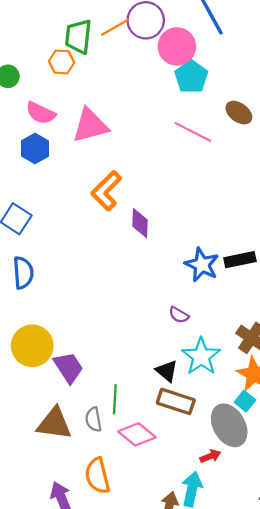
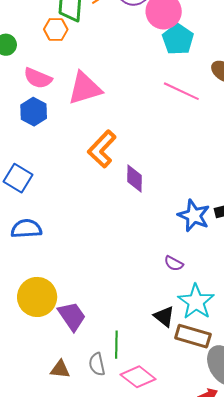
blue semicircle: (23, 273) -> (26, 229), turned -88
brown rectangle: (176, 401) -> (193, 336), moved
brown triangle: (54, 424) -> (60, 369), size x0.6

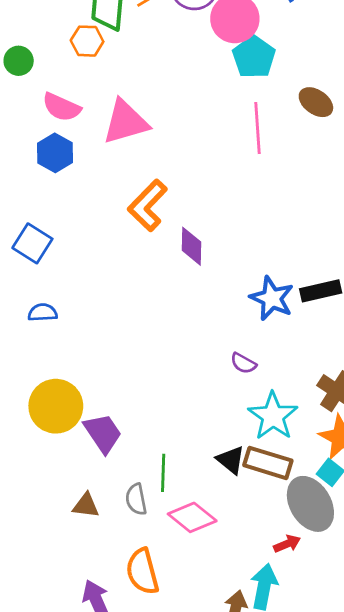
pink line: (181, 91) -> (257, 128), turned 60
blue semicircle: (26, 229) -> (43, 313), size x0.7
black triangle: (164, 316) -> (231, 460), moved

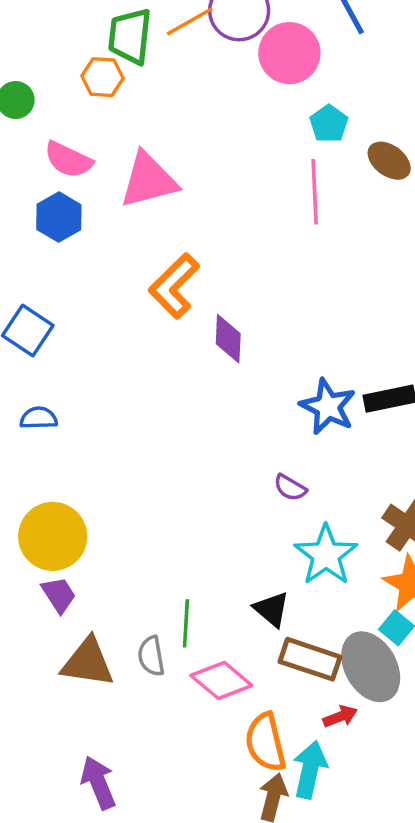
cyan pentagon: (254, 57) -> (329, 124), moved, size x0.7
purple trapezoid: (103, 433) -> (59, 595), moved, size x0.7
brown rectangle: (268, 463) -> (310, 659), moved
brown triangle: (86, 505) -> (88, 662), size x1.6
orange semicircle: (142, 571) -> (265, 742), moved

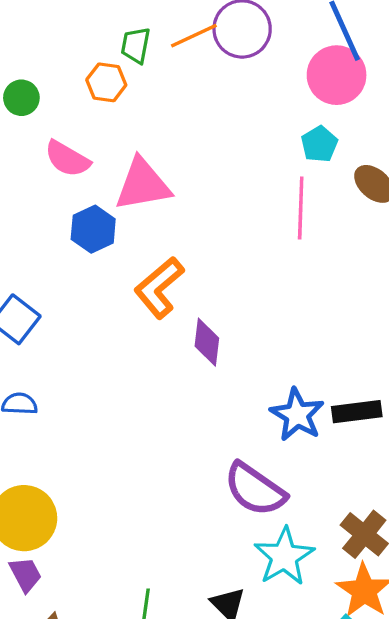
green trapezoid: (130, 36) -> (136, 45), size x0.7
pink circle: (289, 53) -> (337, 75), moved
blue hexagon: (59, 217) -> (93, 229), moved
purple semicircle: (290, 488) -> (255, 489), size x2.0

